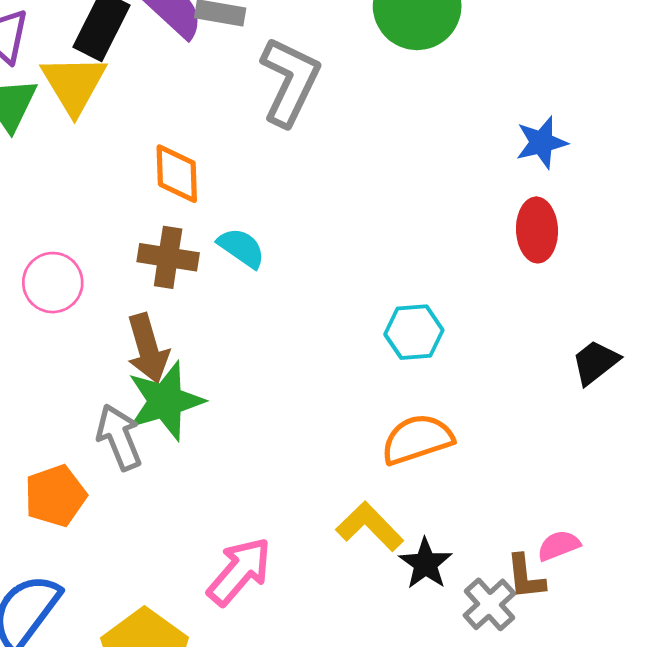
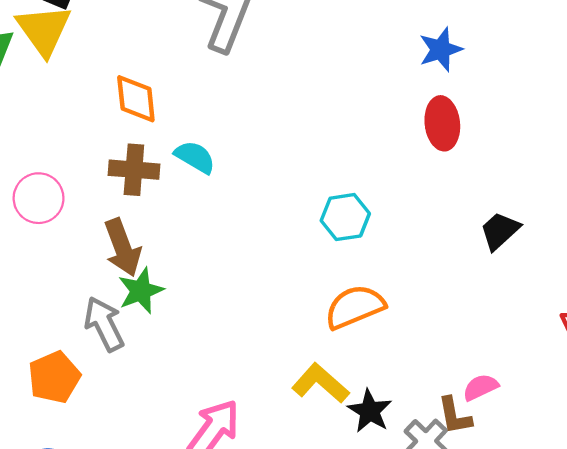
green star: (165, 401) -> (141, 291), size x0.7

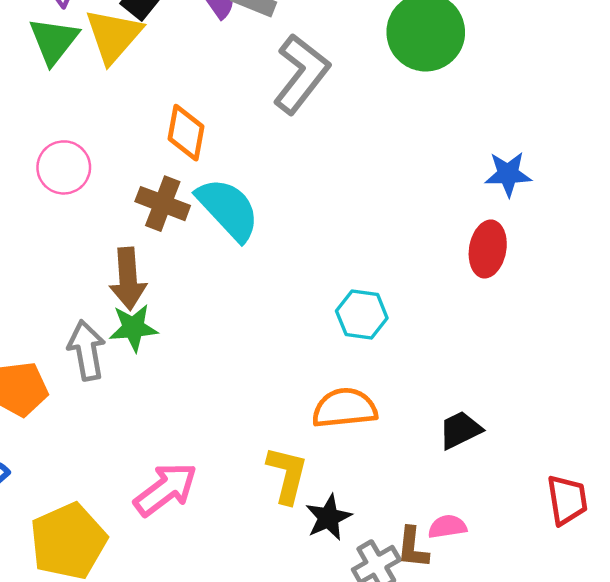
cyan semicircle: (195, 157) -> (228, 209), size x1.6
pink circle: (39, 198) -> (64, 167), moved
black trapezoid: (500, 231) -> (460, 430), moved
yellow L-shape: (320, 383) -> (287, 475), turned 46

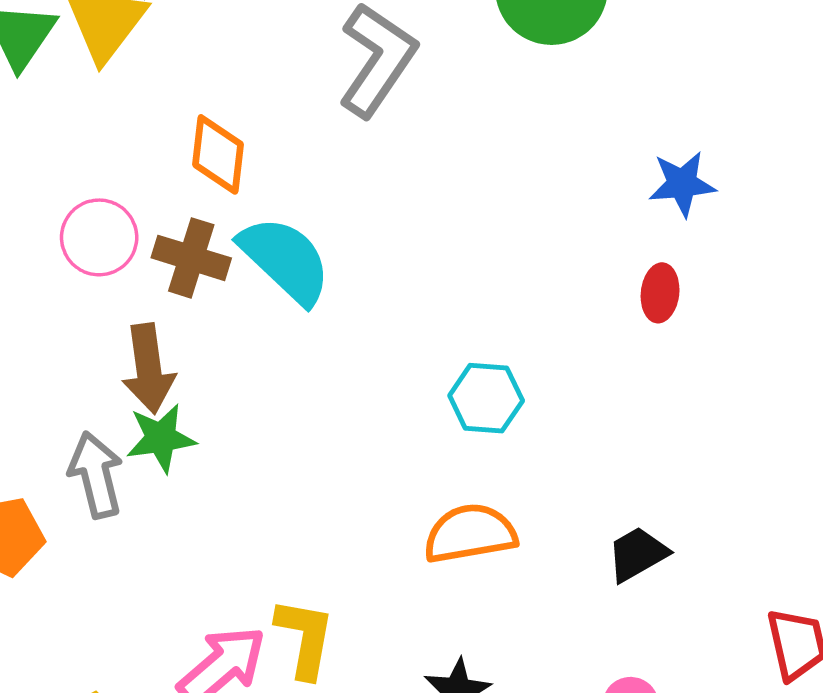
pink circle: (64, 167) -> (99, 237), moved
red ellipse: (488, 249) -> (660, 293), size x0.7
yellow L-shape: (287, 475) -> (305, 638), moved

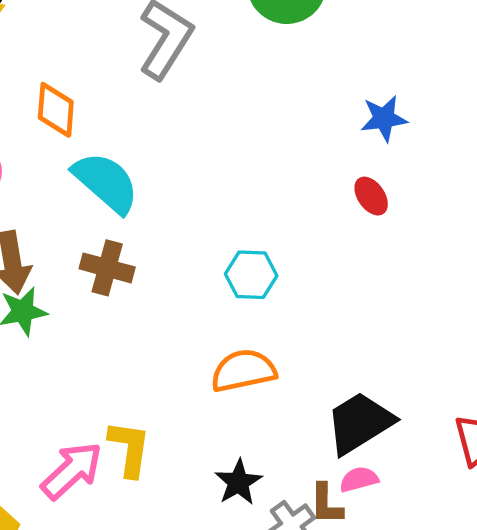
brown cross: (191, 258) -> (107, 268), moved
red ellipse: (660, 293) -> (371, 196), turned -39
black trapezoid: (637, 554) -> (360, 423), moved, size x1.6

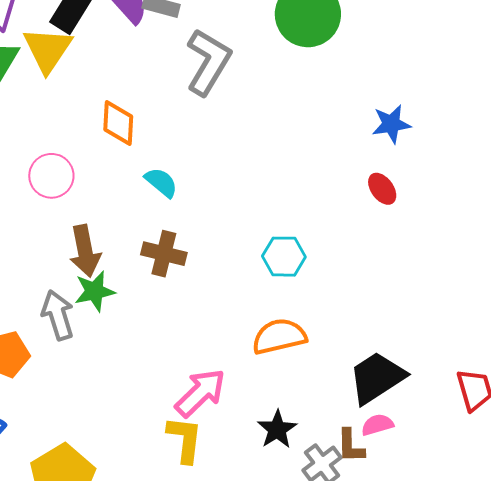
cyan semicircle: (106, 182) -> (161, 182), size x0.6
yellow L-shape: (130, 449) -> (185, 439), moved
pink arrow: (72, 471) -> (200, 393), moved

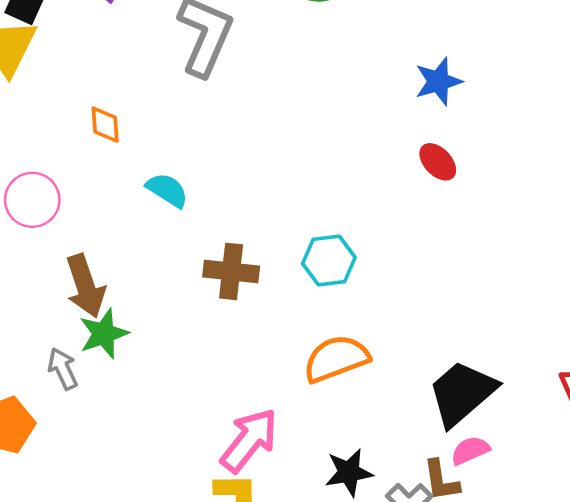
orange diamond: (118, 123) -> (105, 125), size x0.7
brown cross: (164, 254) -> (231, 271), moved
gray arrow: (58, 315) -> (63, 369), size x0.7
black star: (277, 429) -> (349, 472), turned 30

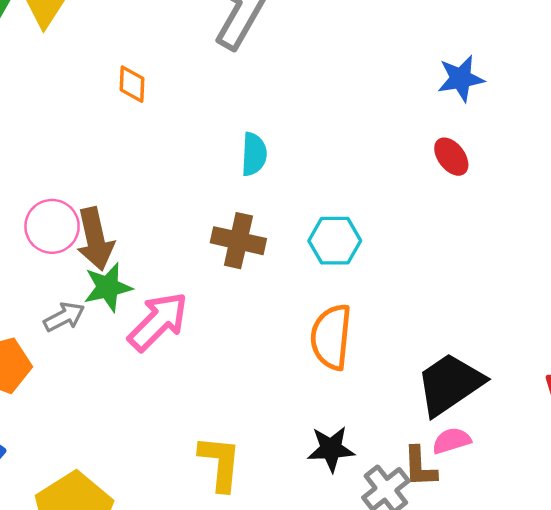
cyan semicircle: (167, 190) -> (254, 154), moved, turned 54
pink circle: (32, 200) -> (52, 226), moved
orange semicircle: (336, 359) -> (331, 337), turned -70
gray arrow: (63, 369) -> (64, 317), turned 81
pink arrow: (249, 440) -> (158, 322), moved

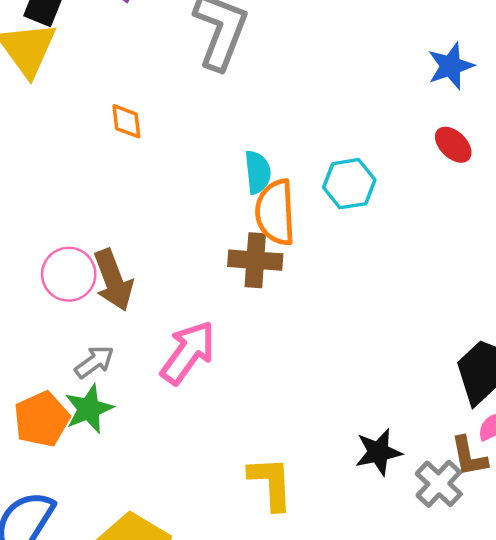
cyan hexagon: (335, 241) -> (349, 184), moved
green star: (108, 287) -> (89, 409), moved
orange semicircle: (331, 337) -> (275, 212), moved

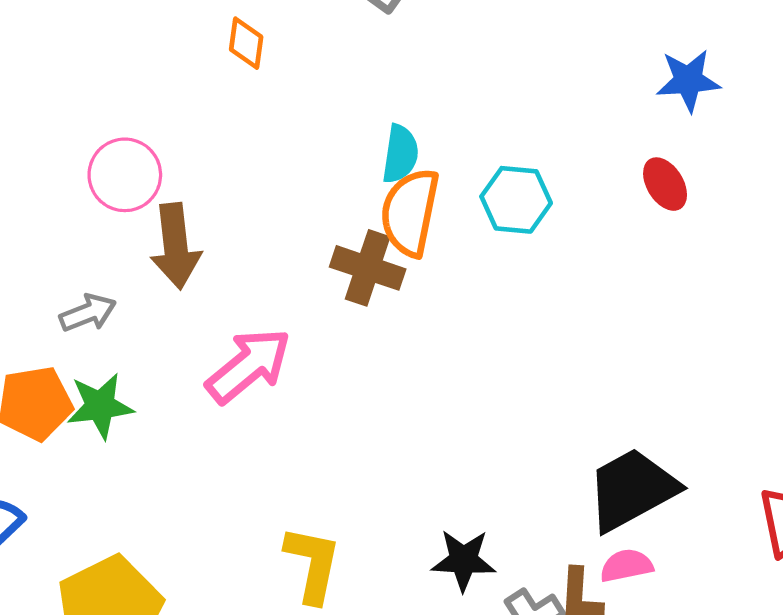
pink circle: (69, 274) -> (125, 175), moved
gray arrow: (94, 362) -> (88, 313), moved

